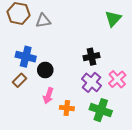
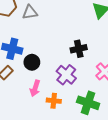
purple cross: (91, 82) -> (66, 75), moved

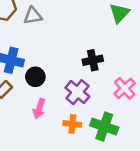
orange cross: (54, 101) -> (72, 124), moved

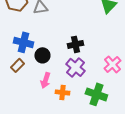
black cross: (93, 60) -> (75, 44), moved
orange cross: (72, 124) -> (62, 92), moved

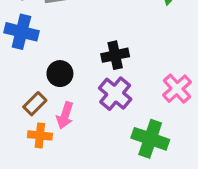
blue cross: (23, 42) -> (21, 32), moved
brown rectangle: (17, 65) -> (35, 104), moved
orange cross: (62, 92) -> (40, 135), moved

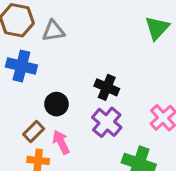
black cross: (115, 55) -> (107, 87), turned 35
pink arrow: (65, 115) -> (61, 142), turned 135

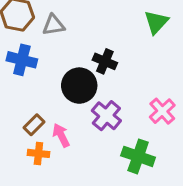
black cross: (107, 87) -> (105, 61), moved
black circle: (56, 104) -> (79, 86), moved, size x1.5

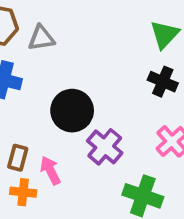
black cross: (105, 61) -> (163, 82), moved
brown rectangle: (34, 125) -> (18, 158), turned -30

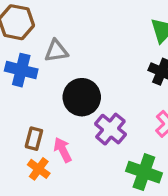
gray triangle: (41, 38) -> (56, 51), moved
orange cross: (23, 192) -> (39, 169), turned 30

